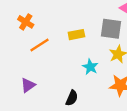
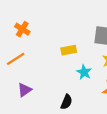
yellow rectangle: (76, 35) -> (69, 50), moved
orange line: (40, 45) -> (16, 59), moved

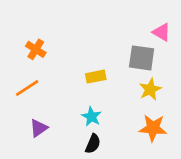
cyan star: (84, 72) -> (92, 117), moved

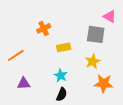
orange cross: (36, 49) -> (44, 28), moved, turned 32
yellow star: (150, 89) -> (93, 61), moved
purple triangle: (39, 128) -> (24, 83), turned 32

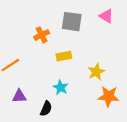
pink triangle: (110, 16) -> (106, 16), moved
gray square: (96, 34) -> (72, 22), moved
black semicircle: (62, 94) -> (46, 109), moved

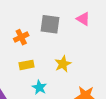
yellow rectangle: (64, 56) -> (27, 65), moved
yellow star: (96, 72) -> (63, 64), moved

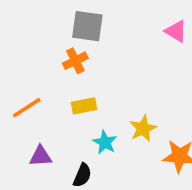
gray square: (50, 24) -> (87, 26), moved
yellow star: (63, 64) -> (143, 128), moved

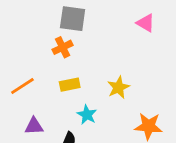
yellow star: (143, 128) -> (118, 87), moved

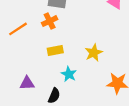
orange line: (22, 86) -> (18, 29), moved

